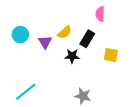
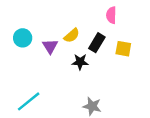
yellow square: (111, 55) -> (123, 49), moved

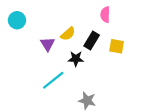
cyan circle: (23, 38) -> (17, 20), moved
cyan line: (29, 101) -> (53, 80), moved

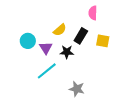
cyan circle: (17, 20) -> (28, 41), moved
purple triangle: (48, 44) -> (46, 48), moved

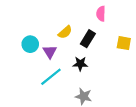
yellow square: (103, 41) -> (124, 43), moved
black star: (67, 52) -> (80, 64), moved

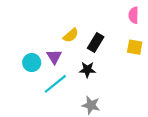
pink semicircle: (101, 14) -> (134, 15), moved
cyan circle: (30, 44) -> (32, 63), moved

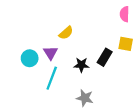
black rectangle: (96, 42) -> (105, 57), moved
cyan line: (55, 84) -> (52, 78), turned -30

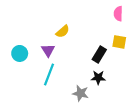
cyan circle: (30, 58) -> (20, 53), moved
black star: (81, 65) -> (98, 78), moved

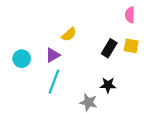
purple triangle: (48, 50) -> (53, 55), turned 32
black rectangle: (99, 55) -> (109, 48), moved

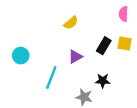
yellow semicircle: (69, 34) -> (71, 23), moved
purple triangle: (53, 55) -> (75, 57), moved

